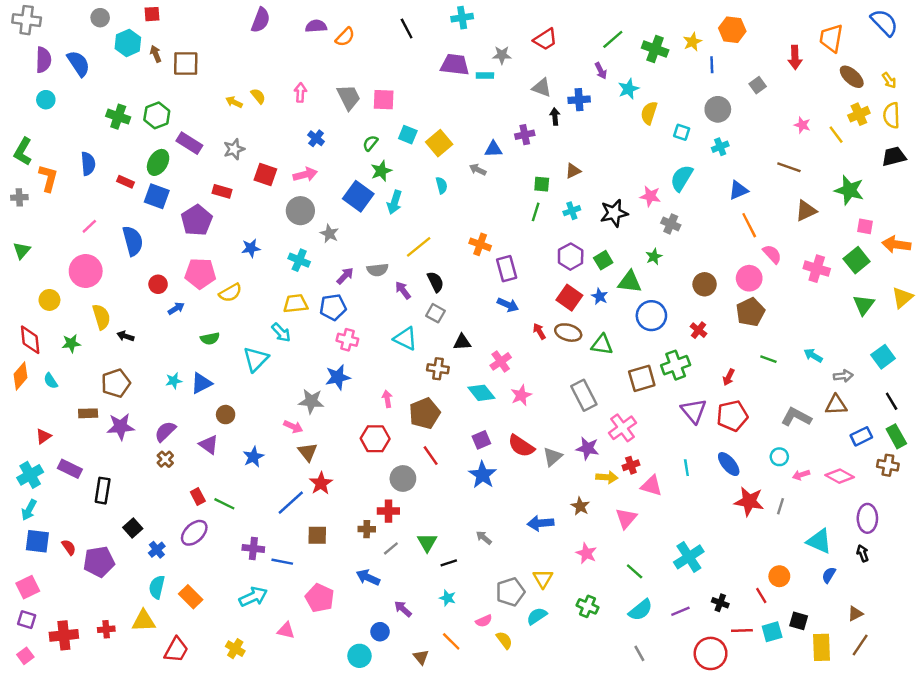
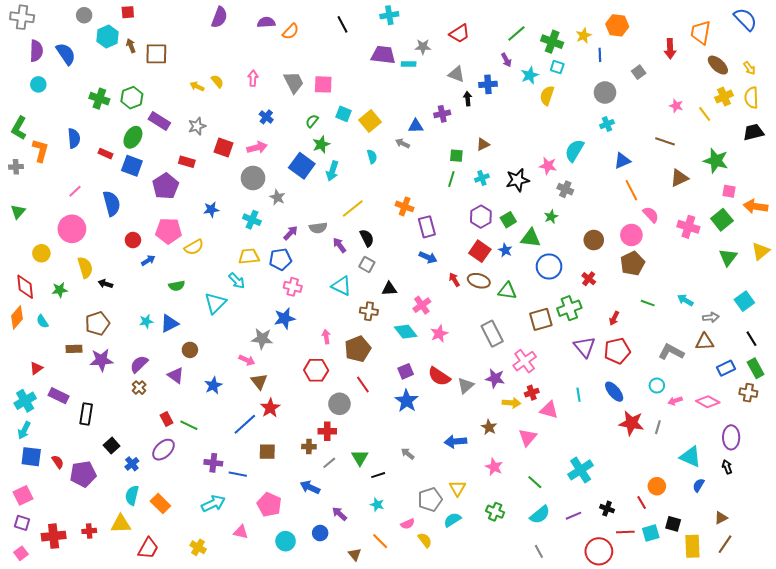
cyan square: (682, 132) -> (557, 67), moved
cyan circle: (360, 656) -> (286, 541), moved

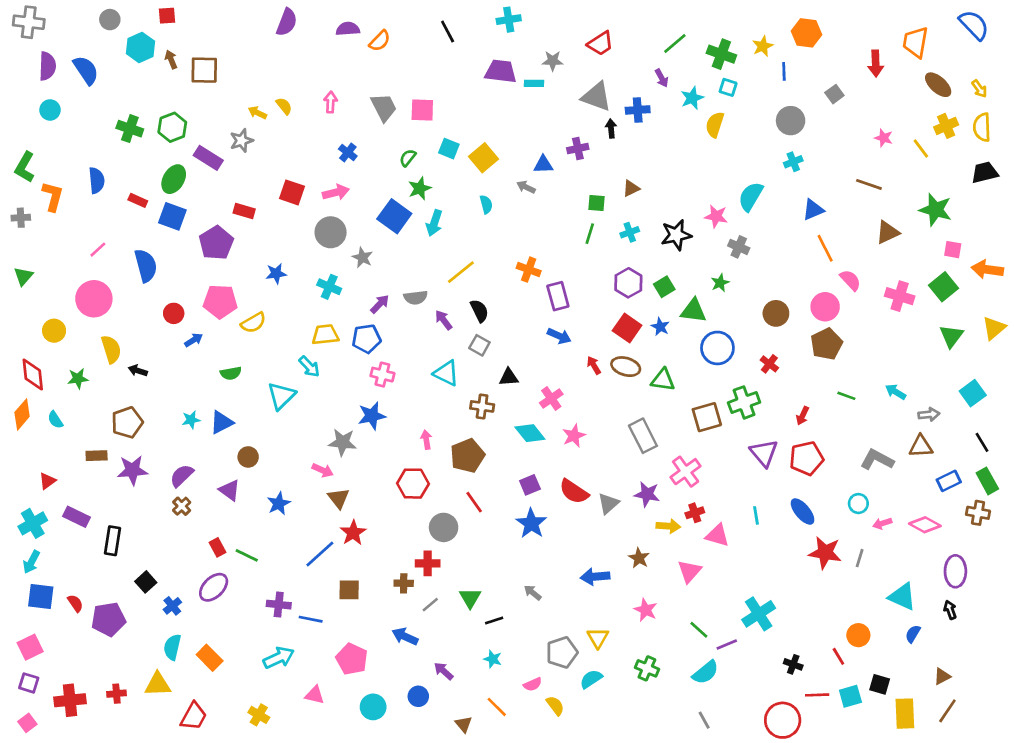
gray triangle: (456, 74) -> (596, 97), size x1.4
gray star: (197, 126) -> (241, 141), moved
purple line: (573, 516) -> (727, 644), moved

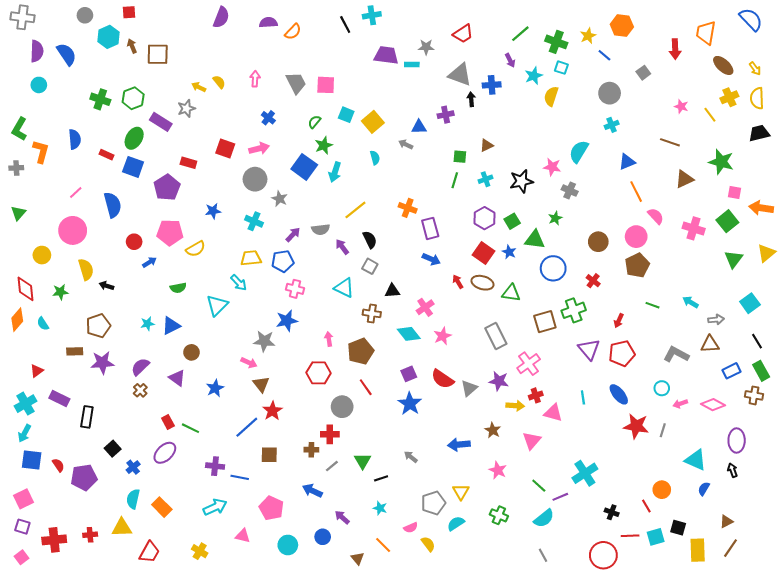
cyan cross: (509, 20) -> (372, 15), moved
blue line: (784, 71) -> (604, 55), turned -48

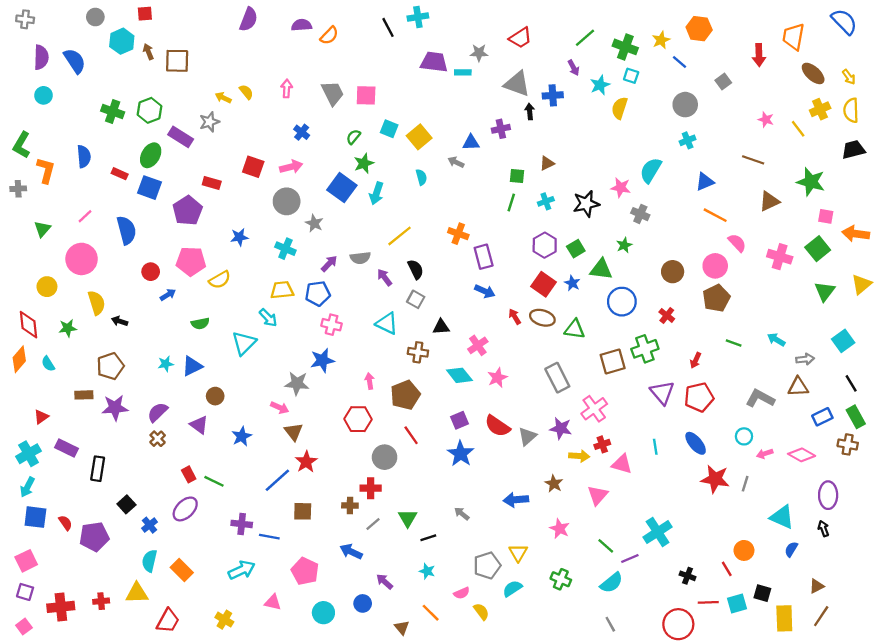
gray cross: (22, 17) -> (25, 19), size x0.7
orange line: (636, 192) -> (715, 215), turned -35
green triangle: (18, 213) -> (42, 229), moved

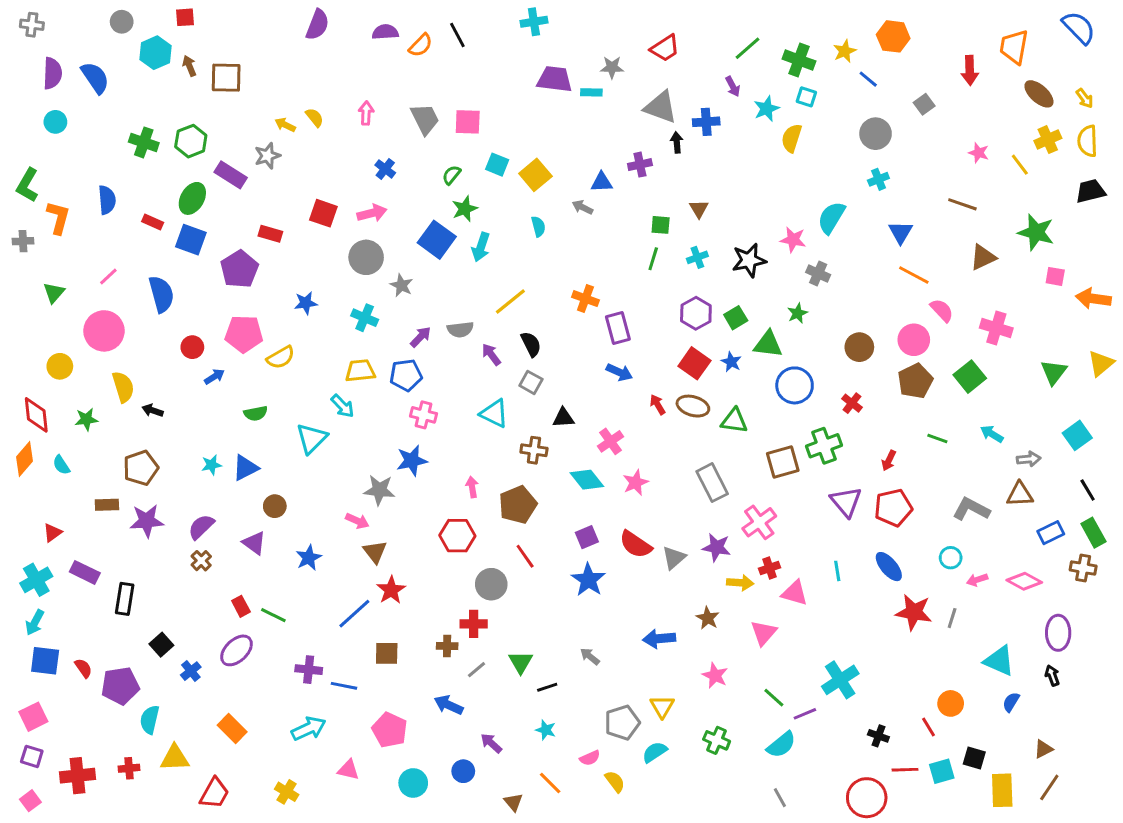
black line: (388, 27) -> (457, 35), moved
brown triangle: (547, 163) -> (699, 209), turned -35
blue triangle: (705, 182) -> (901, 232), turned -36
green square: (818, 249) -> (970, 377), moved
cyan semicircle: (149, 561) -> (150, 720), moved

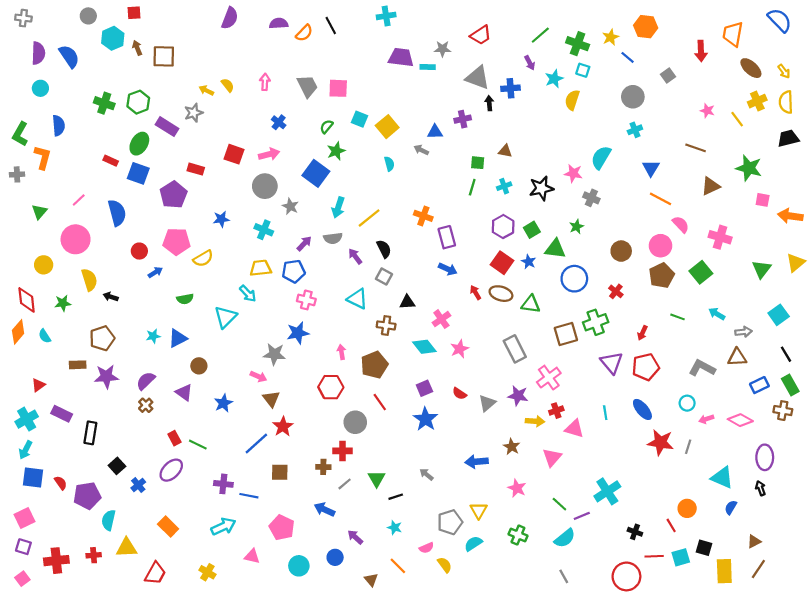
blue semicircle: (107, 200) -> (59, 126), moved
brown triangle: (699, 209) -> (505, 151), turned -48
cyan arrow: (481, 247) -> (338, 207), moved
red semicircle: (636, 544) -> (459, 394), size x0.6

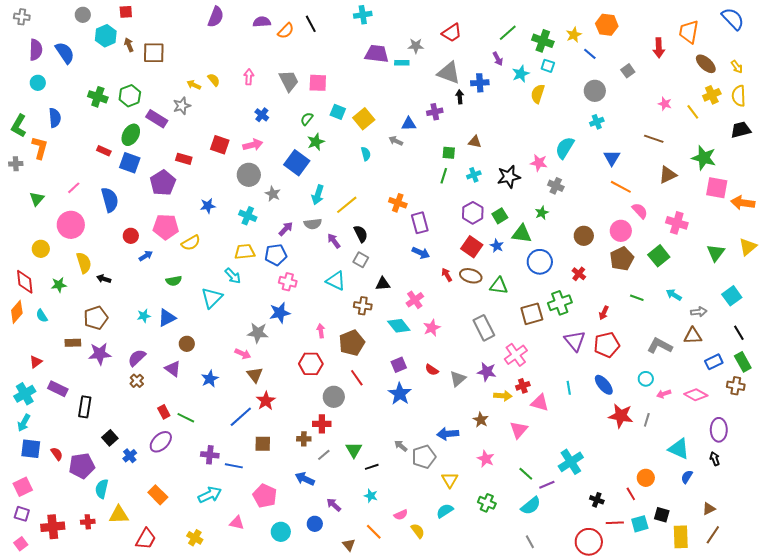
pink square: (763, 200) -> (717, 188), size x1.6
gray pentagon: (450, 522) -> (424, 457), moved

